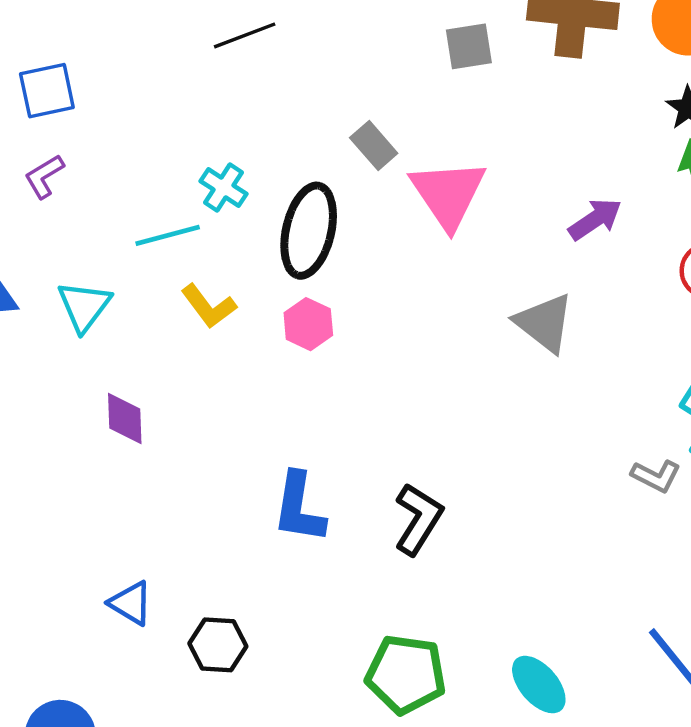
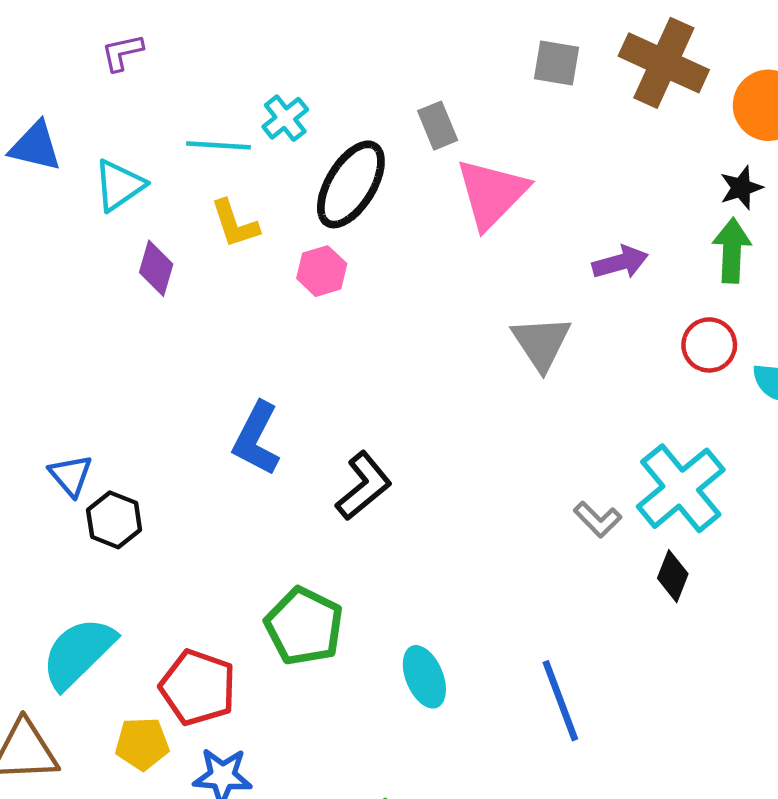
purple diamond: (125, 419) -> (156, 268), moved
black hexagon: (218, 645) -> (114, 520), moved

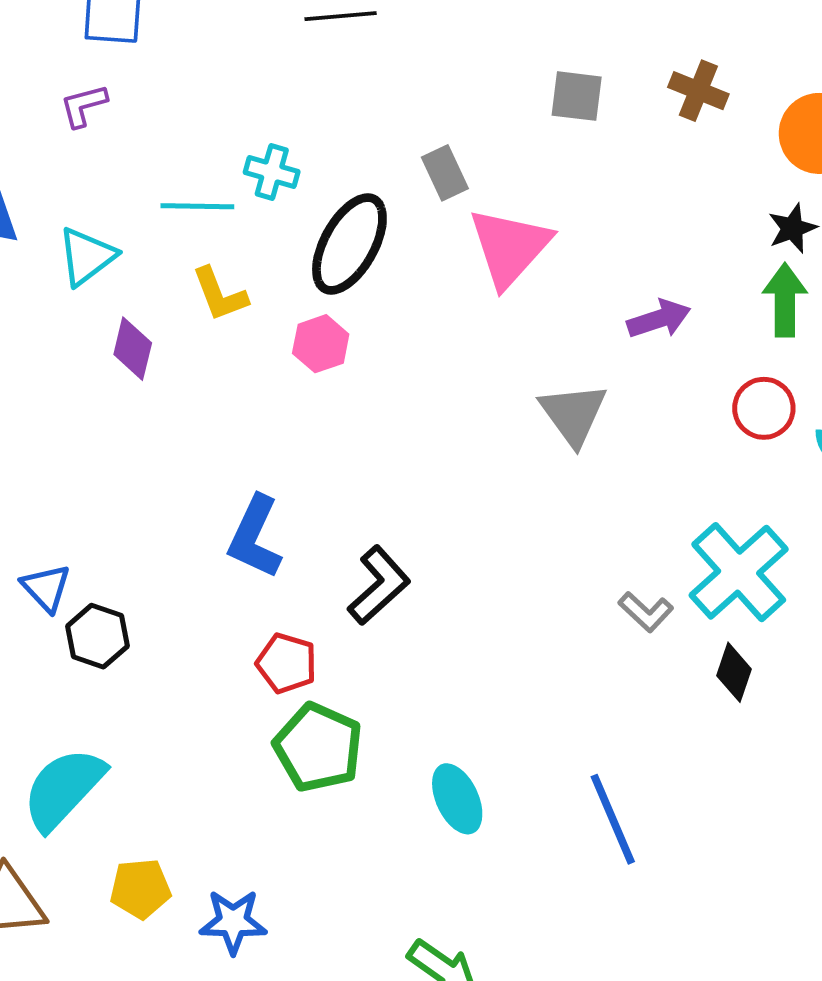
brown cross: (664, 63) -> (698, 91), size x0.6
cyan cross: (285, 118) -> (272, 172), turned -33
red pentagon: (198, 687) -> (287, 663), moved, size x0.7

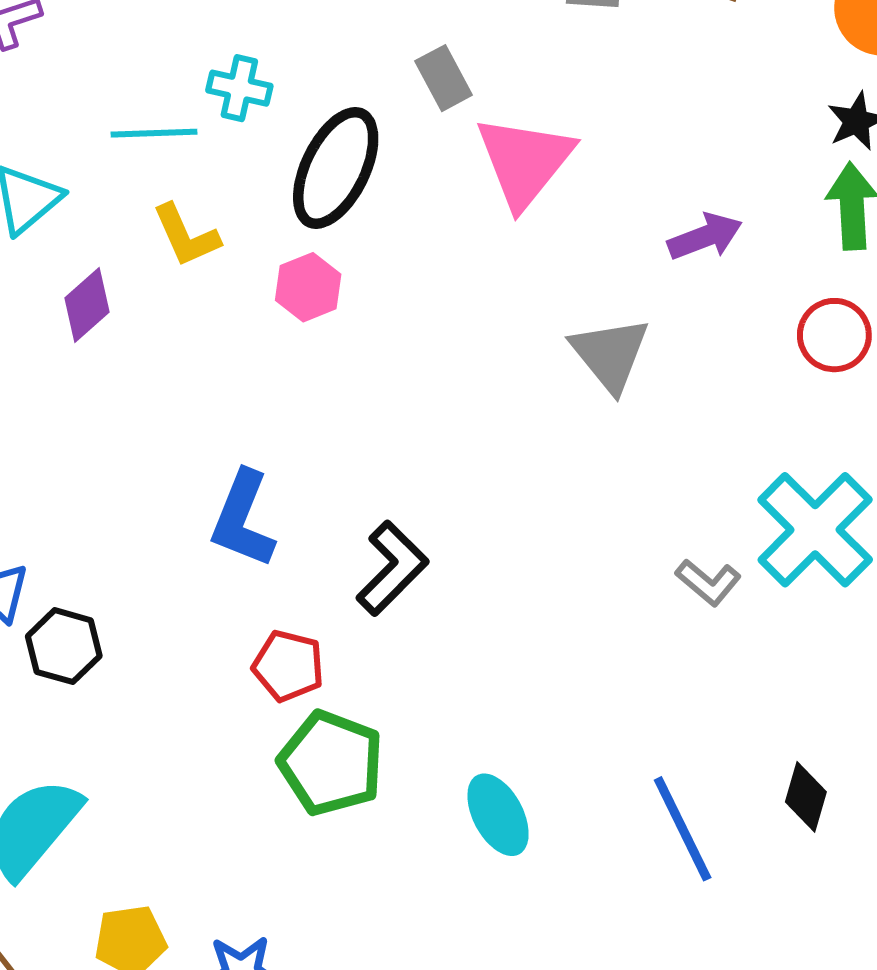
purple diamond: (133, 349) -> (87, 305), turned 38
black diamond: (734, 672) -> (806, 797), moved

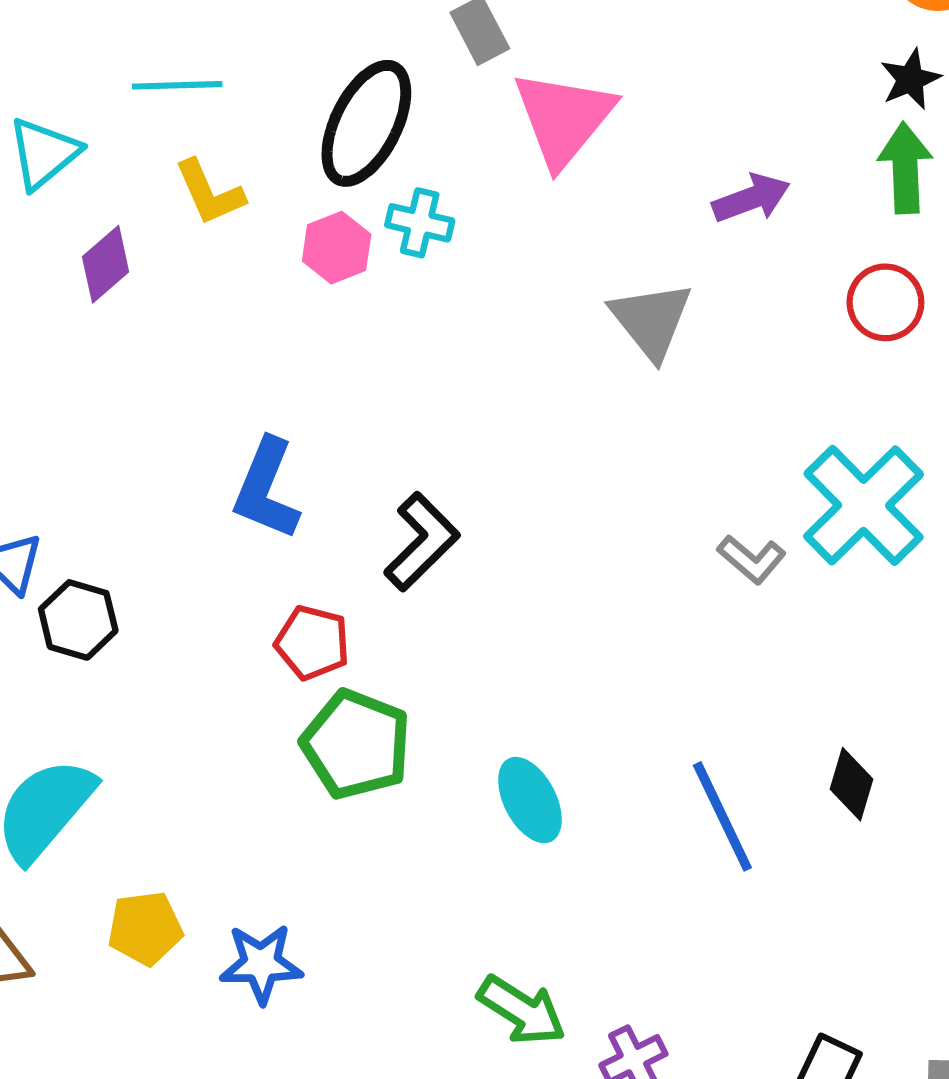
cyan cross: (239, 88) -> (420, 223), moved

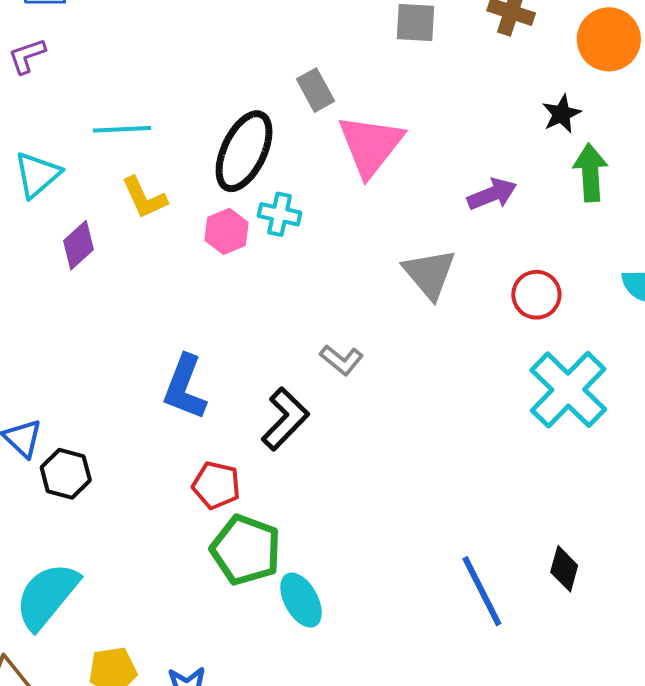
black star: (910, 79) -> (562, 114), moved
red circle: (885, 302) -> (536, 295), moved
gray L-shape: (752, 559) -> (342, 360), moved
cyan ellipse: (530, 800) -> (301, 600), moved

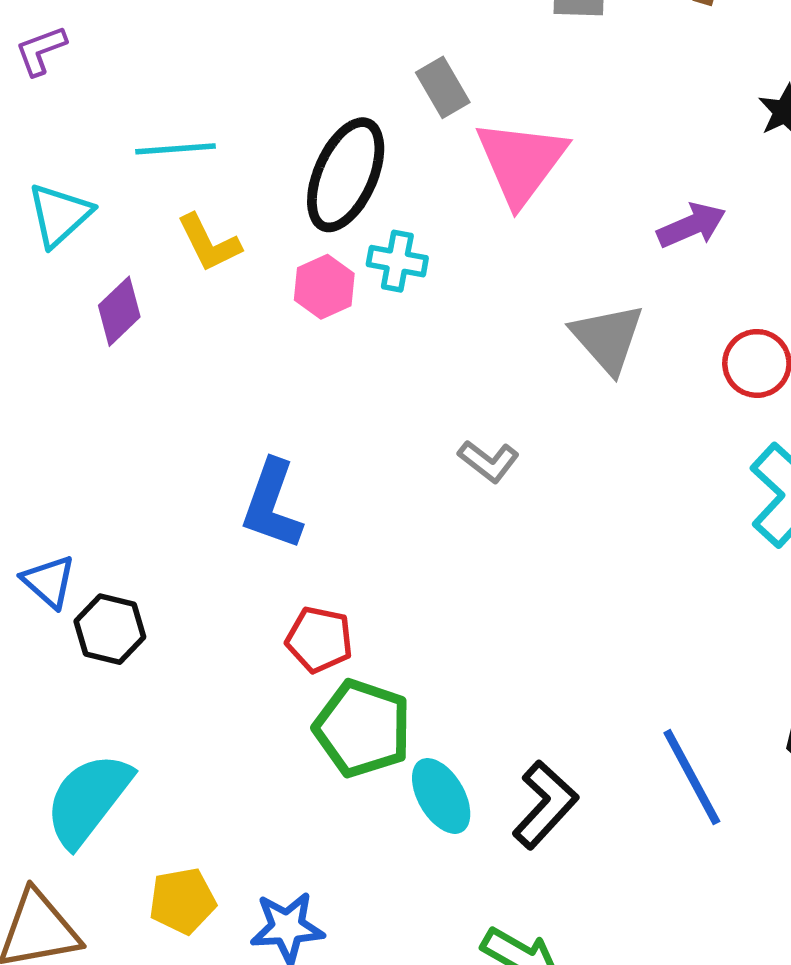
black L-shape: (285, 419) -> (545, 805), moved

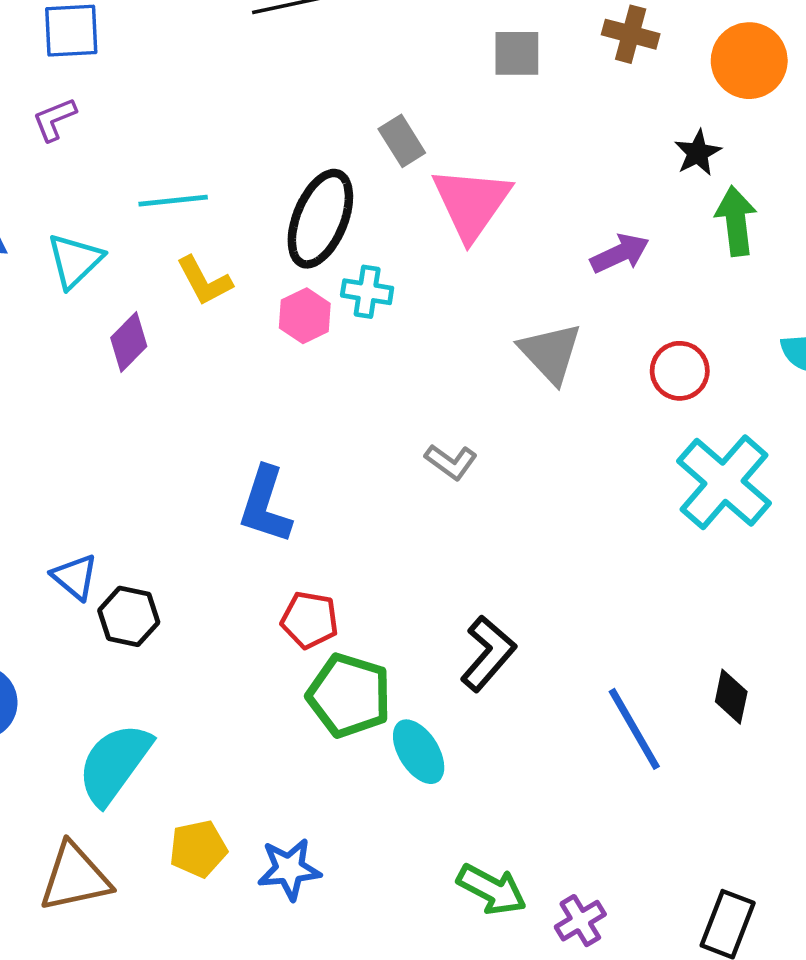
black L-shape: (545, 805) -> (488, 653), moved

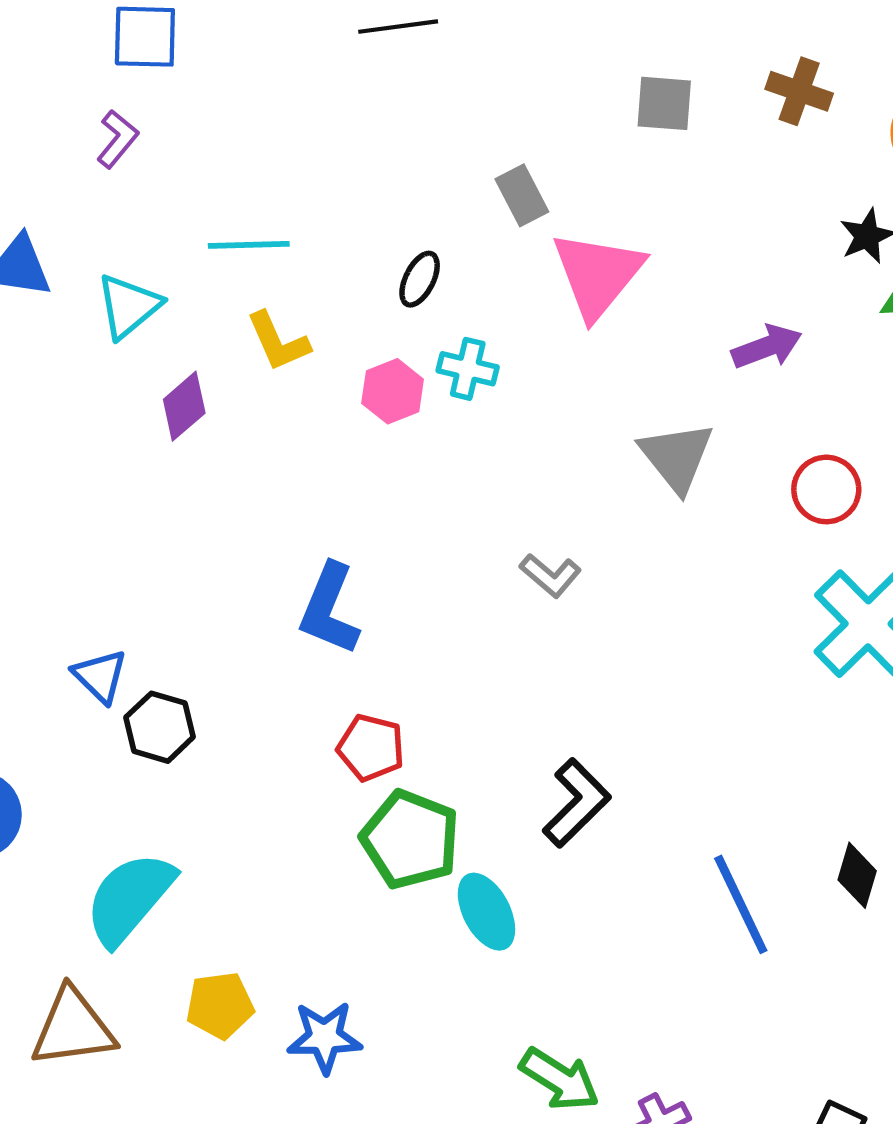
purple L-shape: (54, 119) -> (117, 139), turned 147
black ellipse: (320, 219) -> (420, 279), size x0.5

